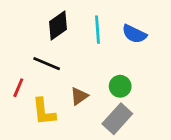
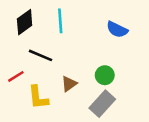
black diamond: (58, 25) -> (25, 22), moved
cyan line: (98, 30) -> (60, 21), moved
red line: (18, 88) -> (16, 76), turned 35

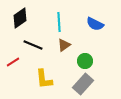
cyan line: (60, 21) -> (59, 22), moved
brown triangle: (69, 84) -> (64, 45), moved
yellow L-shape: (38, 97) -> (44, 79), moved

